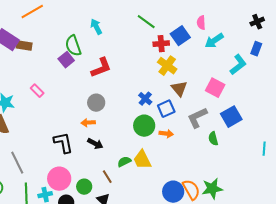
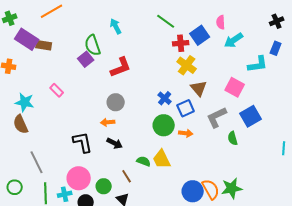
cyan L-shape: (238, 65) -> (258, 64), turned 30
green semicircle: (124, 162) -> (144, 161), turned 48

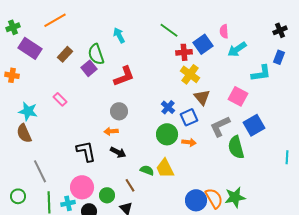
brown rectangle: (44, 45) -> (65, 54), moved, turned -56
green semicircle: (233, 138) -> (236, 147), size x1.6

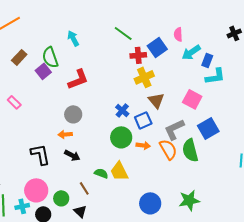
blue rectangle: (279, 57) -> (207, 60), moved
yellow cross: (190, 74) -> (144, 77), turned 30
orange semicircle: (214, 198) -> (168, 149), moved

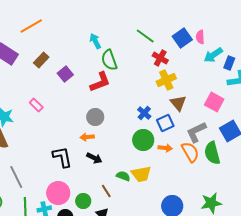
blue square: (157, 47) -> (182, 38), moved
red cross: (138, 55) -> (160, 58), turned 35
green semicircle: (50, 57) -> (109, 60), moved
yellow trapezoid: (119, 171) -> (141, 174), turned -75

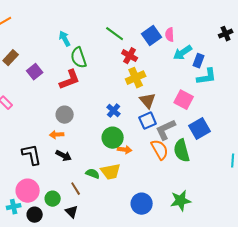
blue square: (165, 123) -> (148, 121), moved
orange arrow: (165, 148) -> (125, 150), moved

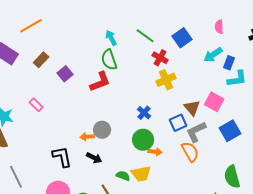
pink semicircle: (170, 35) -> (219, 27), moved
cyan arrow: (65, 39) -> (111, 38), moved
brown triangle: (148, 101) -> (192, 108), moved
gray circle: (65, 115) -> (102, 130), moved
green semicircle: (182, 151) -> (232, 177), moved

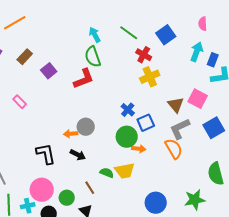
cyan arrow: (213, 55) -> (197, 52), turned 144
blue square: (178, 123) -> (146, 123), moved

